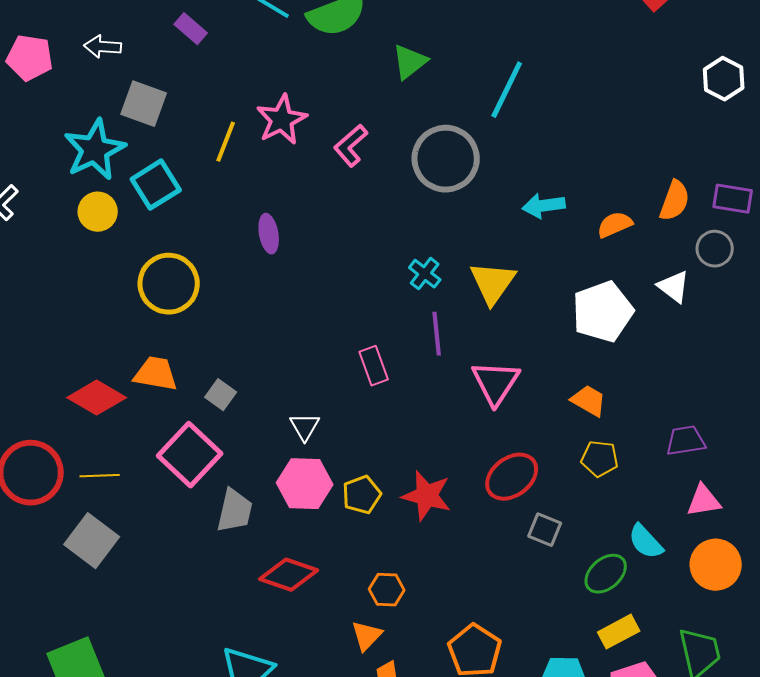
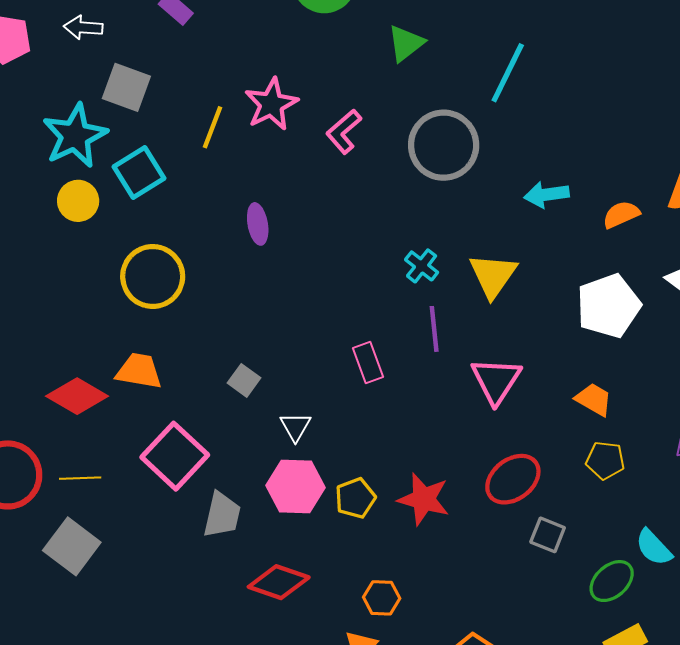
gray square: (221, 395) -> (244, 380), moved

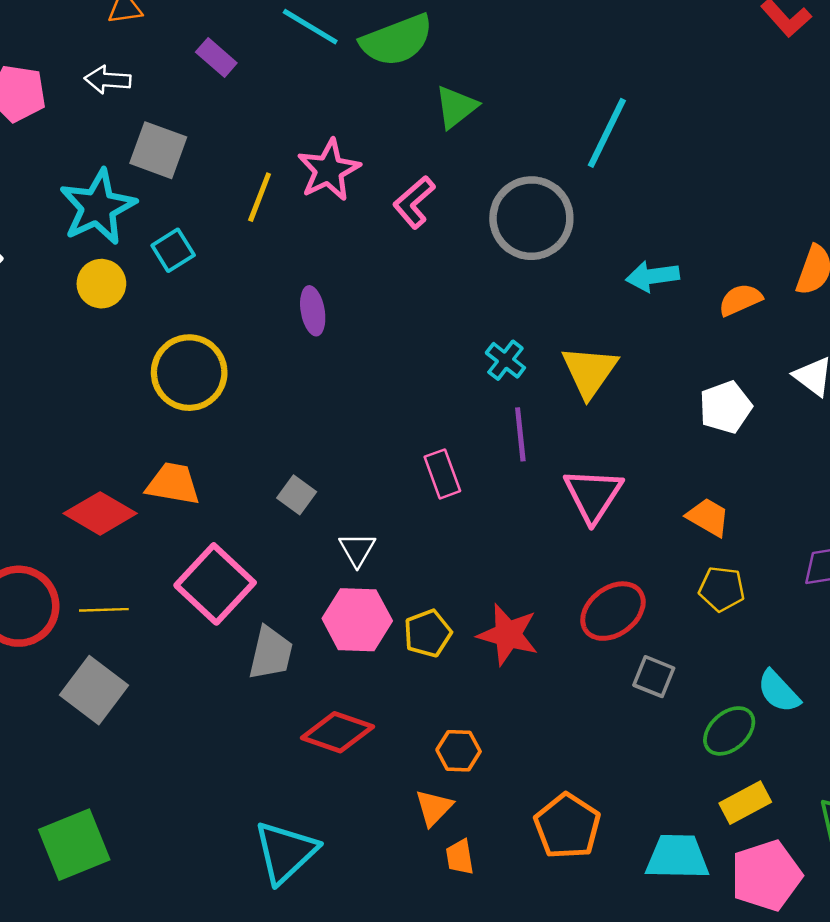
green triangle: (406, 43) -> (456, 107), moved
cyan square: (139, 172) -> (173, 250), size x0.7
white pentagon: (608, 306) -> (725, 407), size x0.7

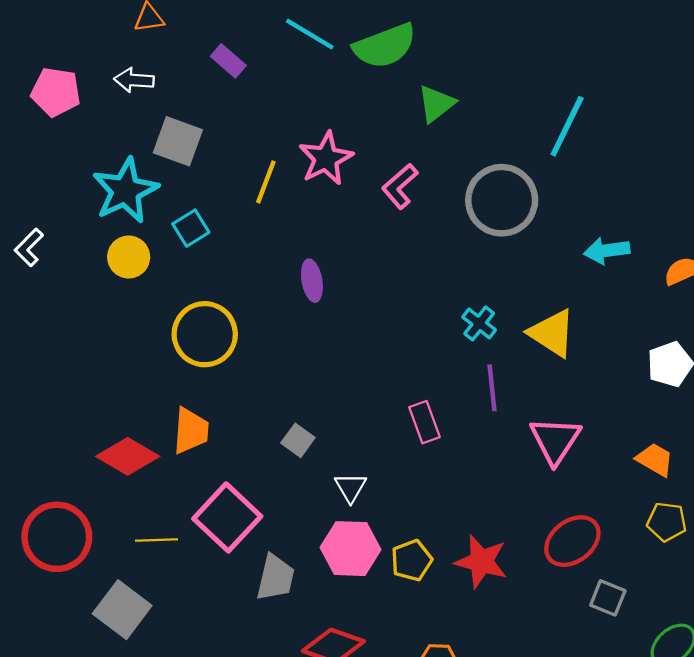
yellow triangle: (590, 371) -> (552, 333), turned -32
orange trapezoid: (173, 484) -> (191, 431), turned 84
yellow line: (104, 610) -> (157, 540), moved

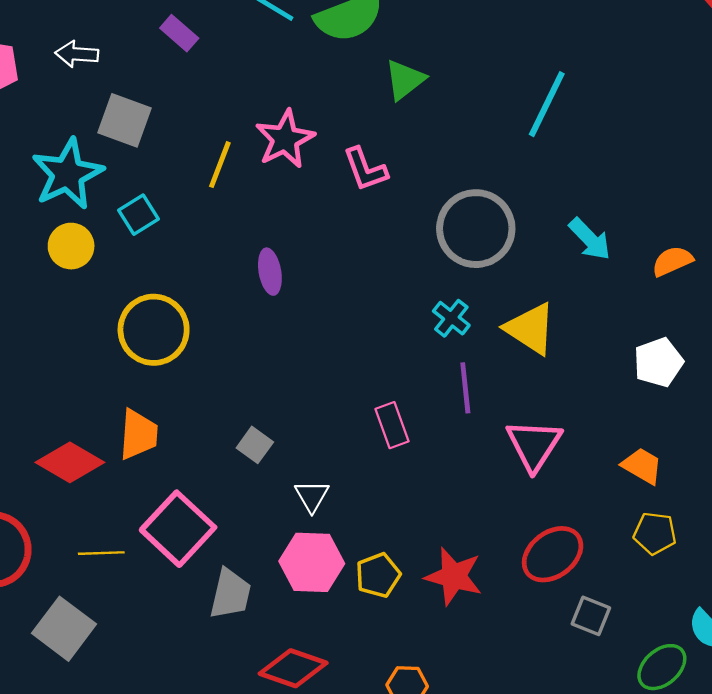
pink L-shape: (400, 186) -> (365, 169), turned -69
gray circle: (502, 200) -> (476, 229), moved
cyan arrow: (607, 251) -> (590, 239), turned -126

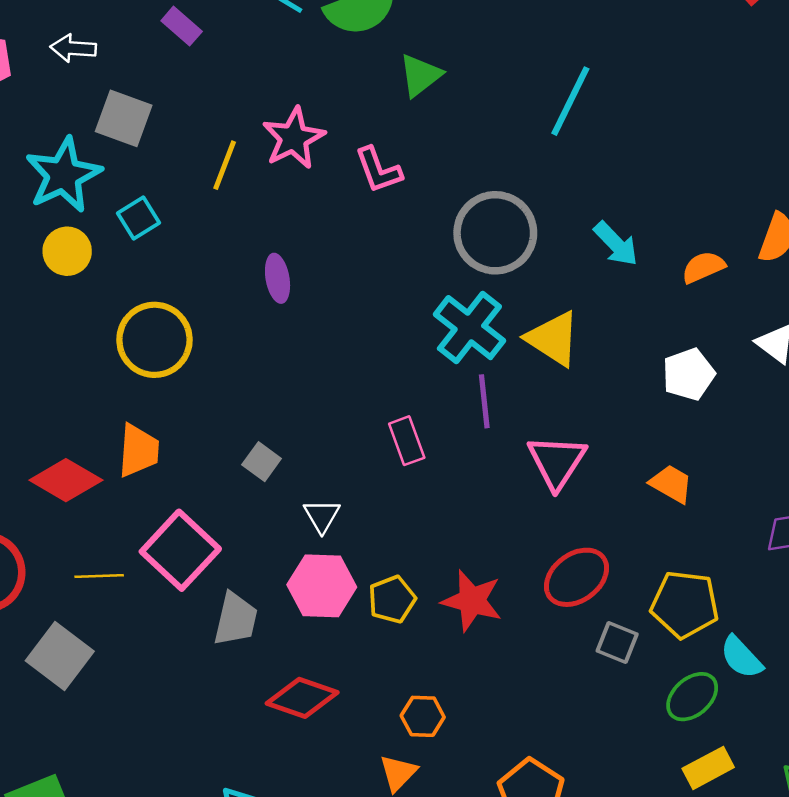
cyan cross: (451, 318) -> (469, 328), size x1.8
yellow pentagon: (655, 533) -> (685, 604), moved, size x1.5

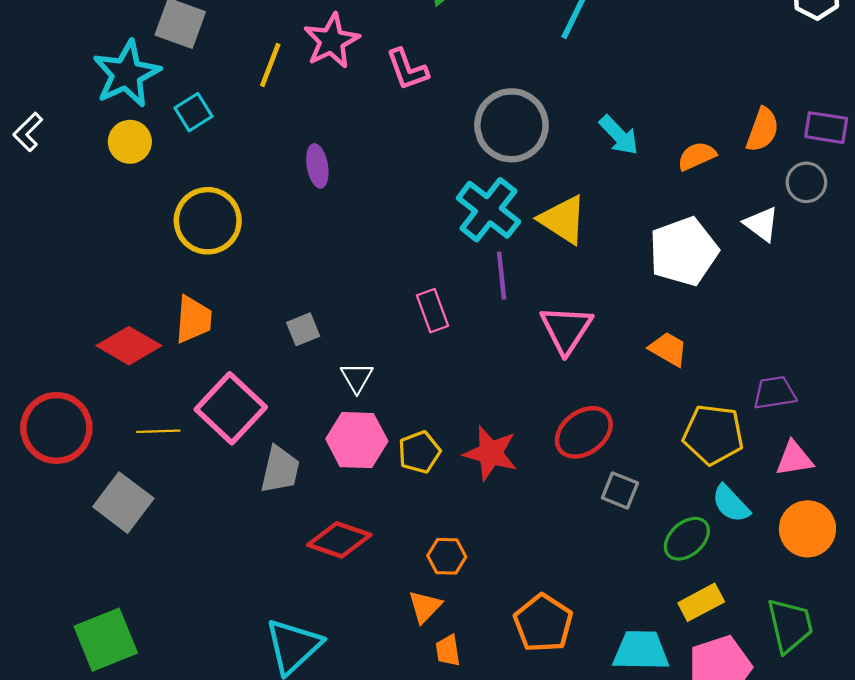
white pentagon: (688, 374) -> (684, 251), size x1.5
gray square: (262, 462) -> (303, 329), turned 32
yellow pentagon: (685, 604) -> (713, 435), moved

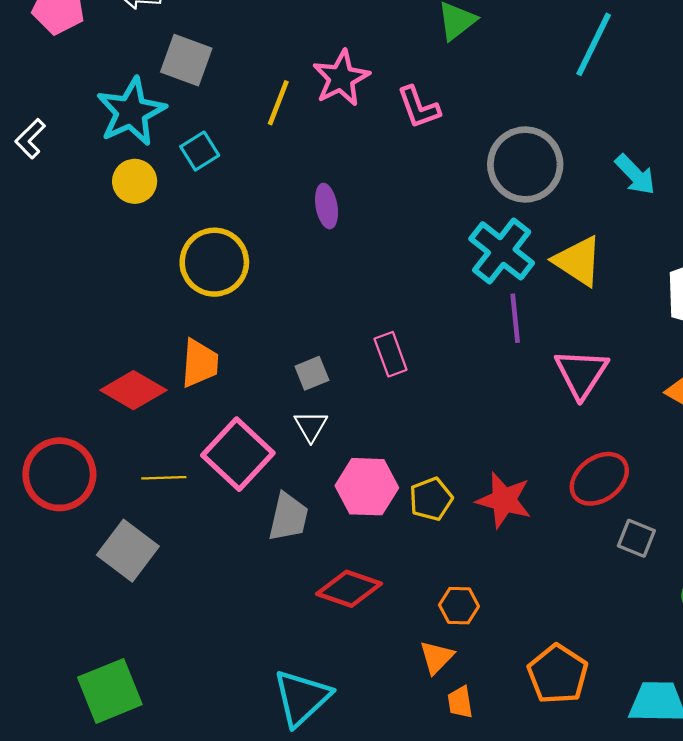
white L-shape: (28, 132) -> (30, 139), moved
pink rectangle: (432, 311) -> (391, 354), moved
white triangle: (357, 378) -> (311, 426), moved

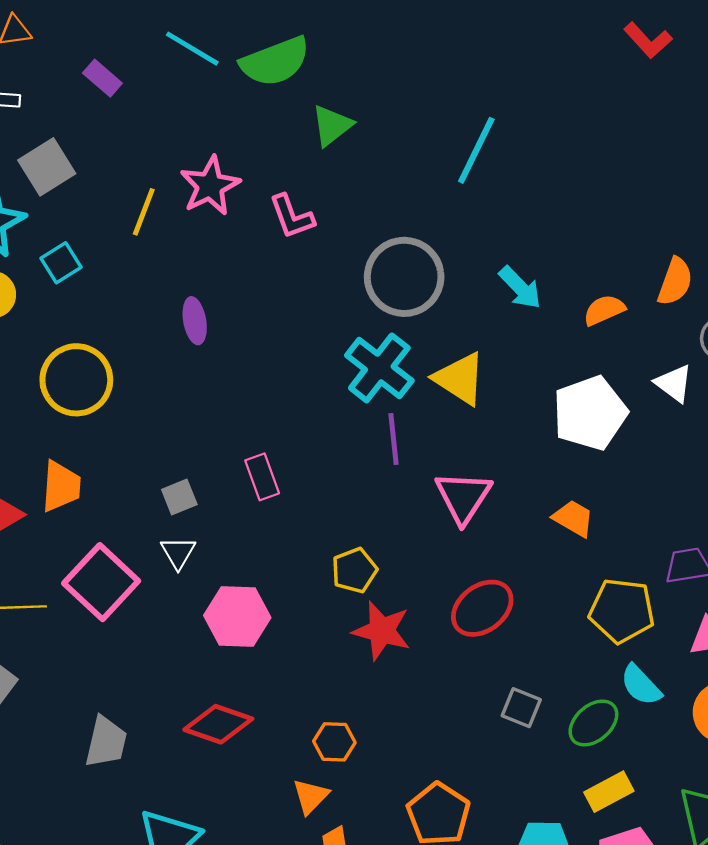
gray square: (186, 60) -> (47, 167), turned 38
yellow pentagon: (431, 499) -> (354, 570), moved
gray trapezoid: (288, 517) -> (106, 742), moved
gray square: (636, 538) -> (521, 708), moved

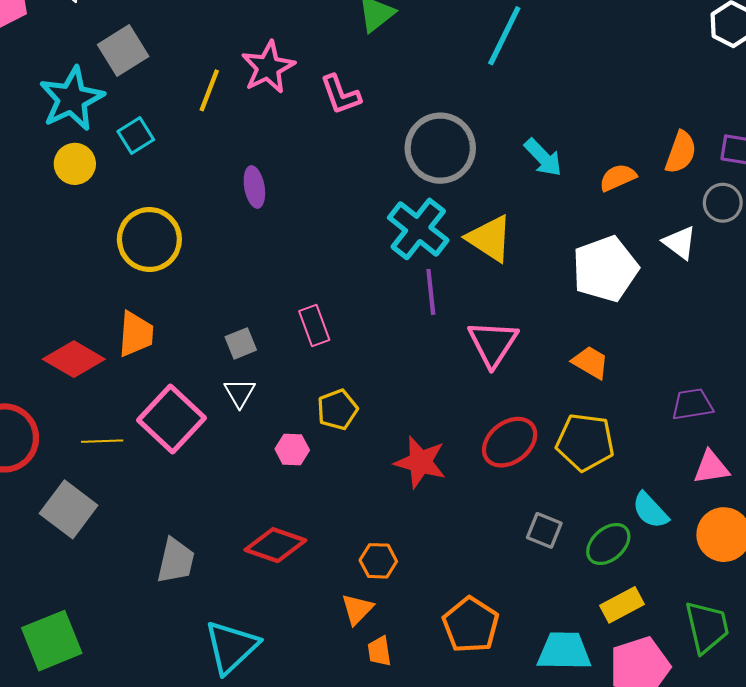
yellow pentagon: (354, 570) -> (337, 410), moved
yellow pentagon: (622, 611) -> (585, 442), moved
pink hexagon: (237, 617) -> (292, 449), size x0.6

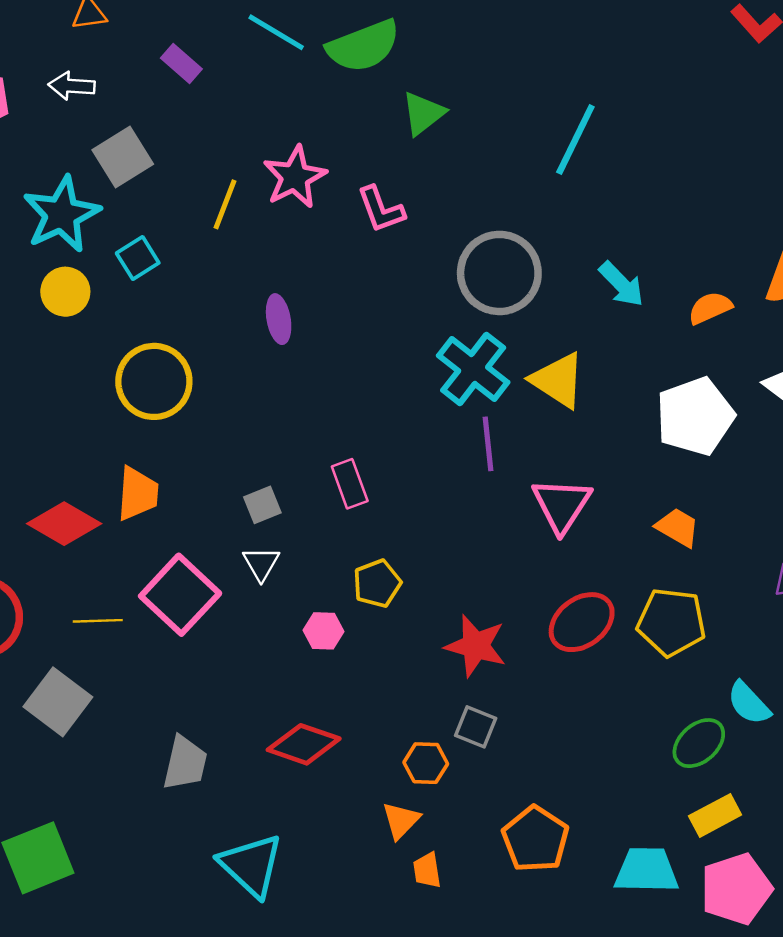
gray square: (544, 530) -> (476, 727), moved
cyan triangle: (231, 647) -> (251, 865), turned -34

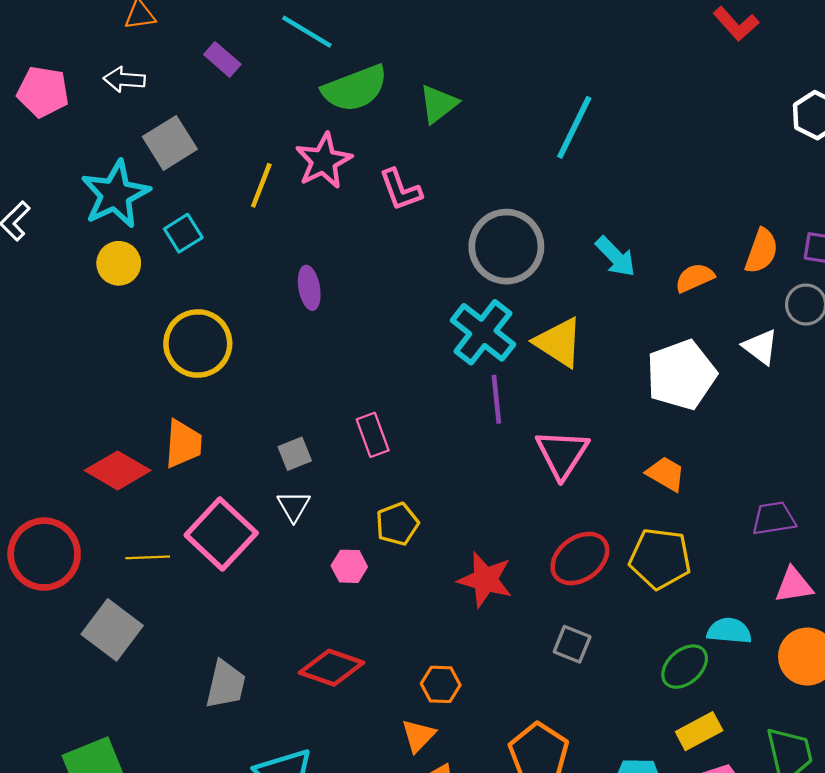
green semicircle: (363, 46) -> (355, 88), moved
cyan semicircle: (749, 703) -> (729, 631), turned 138
gray square: (476, 727) -> (572, 644), moved

